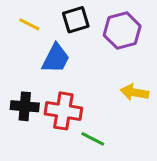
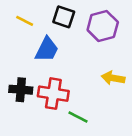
black square: (76, 20) -> (64, 17), turned 35

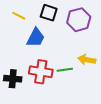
black cross: (21, 90) -> (13, 79), moved
green line: (78, 117) -> (65, 70), moved, turned -35

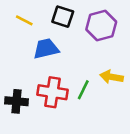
blue trapezoid: (36, 38) -> (46, 49), turned -130
green line: (65, 70) -> (83, 90), turned -56

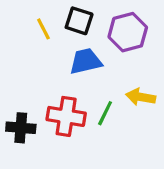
yellow line: (24, 20) -> (43, 29), moved, turned 36
blue trapezoid: (46, 49) -> (86, 61), moved

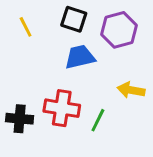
yellow line: (43, 29) -> (26, 27), moved
green line: (105, 113) -> (98, 120), moved

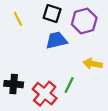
red cross: (62, 108) -> (45, 94), moved, turned 30

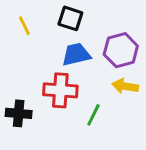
purple hexagon: (84, 21) -> (121, 50), moved
red cross: (45, 94) -> (60, 90), moved, turned -35

